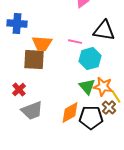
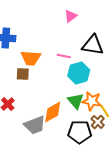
brown square: (34, 60) -> (23, 74), size x0.6
gray trapezoid: (32, 111) -> (35, 125), moved
orange diamond: (70, 113) -> (53, 112), moved

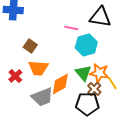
orange trapezoid: (31, 58) -> (38, 68), moved
brown square: (23, 74) -> (30, 46), turned 32
brown cross: (98, 122) -> (94, 89), moved

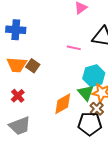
cyan hexagon: (86, 45) -> (94, 76), moved
orange trapezoid: (38, 68) -> (17, 65), moved
gray trapezoid: (42, 97) -> (20, 126), moved

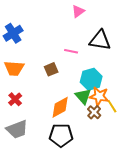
blue cross: (16, 30) -> (13, 33), turned -36
brown square: (33, 66) -> (51, 69), moved, turned 32
black pentagon: (90, 124) -> (61, 135), moved

